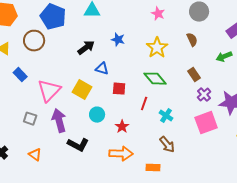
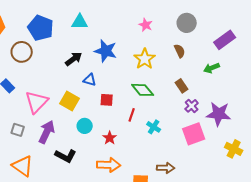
blue star: (118, 40) -> (106, 51), size x1.6
purple arrow: (59, 121) -> (47, 132), turned 40
brown arrow: (167, 145) -> (166, 168), moved, turned -48
orange triangle: (35, 155) -> (23, 166), size x1.6

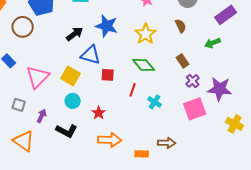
blue triangle: (90, 80) -> (91, 55), size x1.5
cyan circle: (85, 126) -> (73, 101), moved
purple arrow: (47, 132) -> (42, 116), moved, size x0.6
red star: (110, 138) -> (99, 113), moved

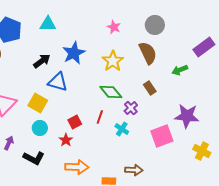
purple rectangle: (226, 15) -> (204, 47), moved
blue star: (107, 26) -> (74, 53), turned 30
brown semicircle: (181, 26) -> (148, 53), size x1.6
red square: (108, 75) -> (75, 122), moved, turned -32
purple cross: (193, 81) -> (131, 108), moved

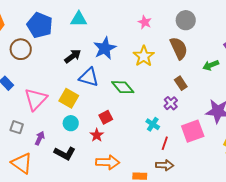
green diamond: (111, 92) -> (123, 87), moved
purple cross: (131, 108) -> (171, 103), moved
red line: (100, 117) -> (165, 143), moved

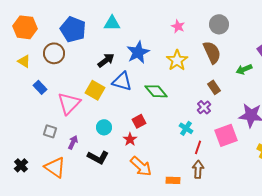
yellow square: (69, 98) -> (95, 90), moved
orange arrow: (108, 162) -> (141, 166), turned 40
brown arrow: (165, 165) -> (198, 169), turned -90

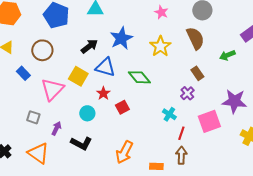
brown circle: (54, 53) -> (42, 50), moved
red star: (130, 139) -> (103, 93), moved
orange arrow: (141, 166) -> (124, 152), turned 75

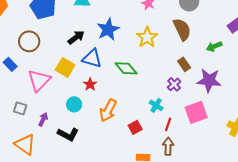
purple star: (234, 101) -> (209, 80), moved
red square: (122, 107) -> (135, 127), moved
orange arrow: (124, 152) -> (108, 110), moved

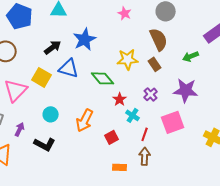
yellow star: (147, 37) -> (128, 59), moved, turned 30
brown rectangle: (184, 64) -> (155, 64), moved
red star: (90, 84) -> (120, 99), moved

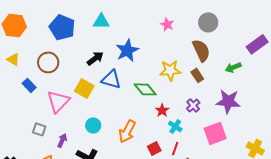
red line: (145, 134) -> (175, 148), moved

